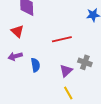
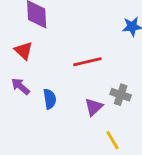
purple arrow: (15, 56) -> (20, 86), turned 56
yellow line: (68, 93) -> (112, 140), moved

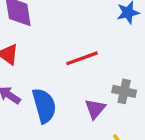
blue semicircle: (50, 99) -> (44, 106), size x1.5

